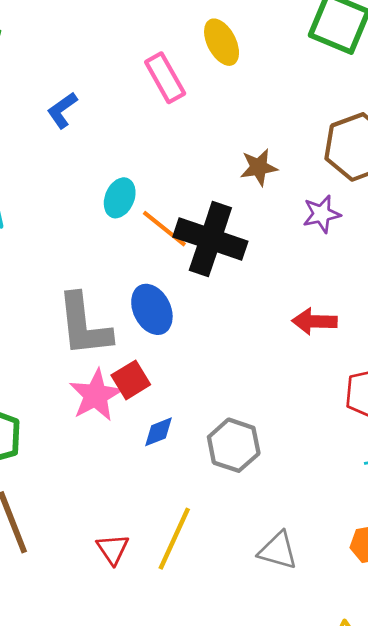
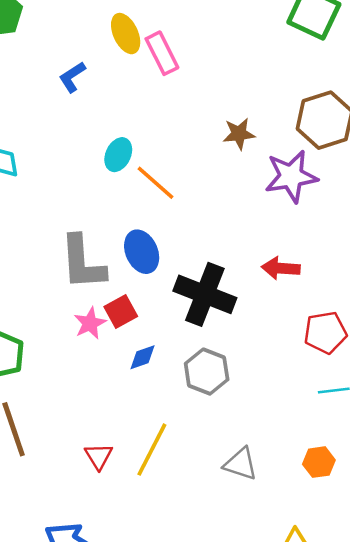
yellow ellipse: (222, 42) -> (126, 34), moved
purple star: (322, 214) -> (291, 176), size x1.6
black cross: (210, 239) -> (205, 294), moved
pink star: (96, 395) -> (90, 323), size x0.7

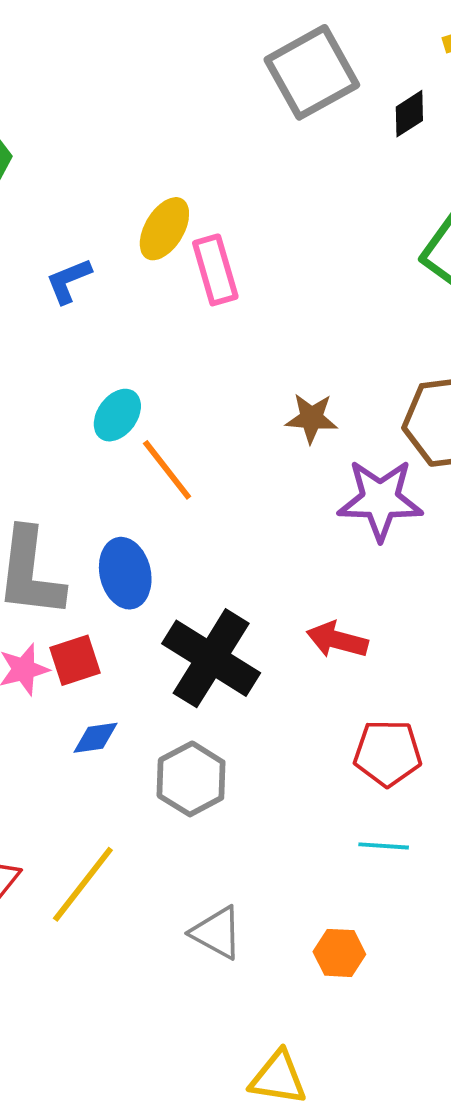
yellow ellipse: (126, 34) -> (164, 229), turned 45

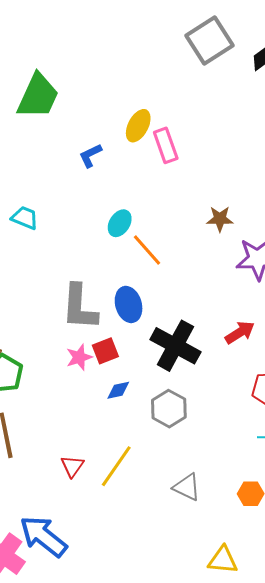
red arrow: (337, 640) -> (240, 332), turned 136

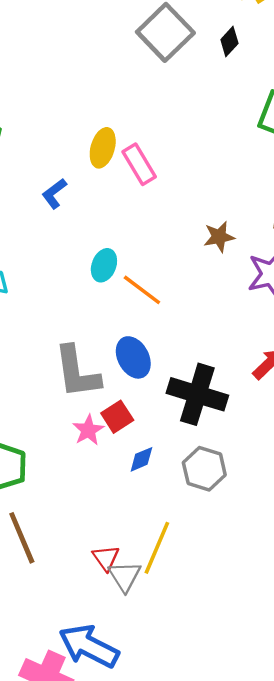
gray triangle: (187, 487) -> (125, 576), moved, turned 44

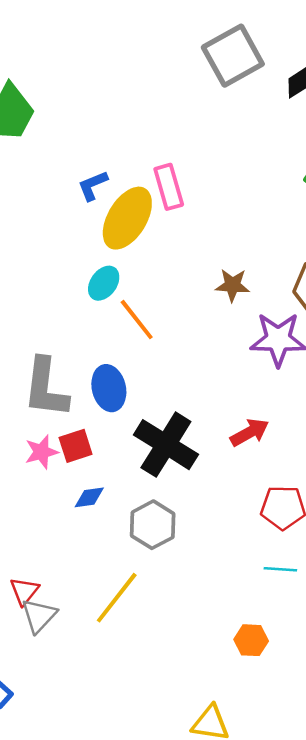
yellow ellipse: (103, 148) -> (127, 218), moved, size x1.5
blue L-shape: (54, 193) -> (93, 185), moved
yellow line: (157, 548) -> (117, 598), moved

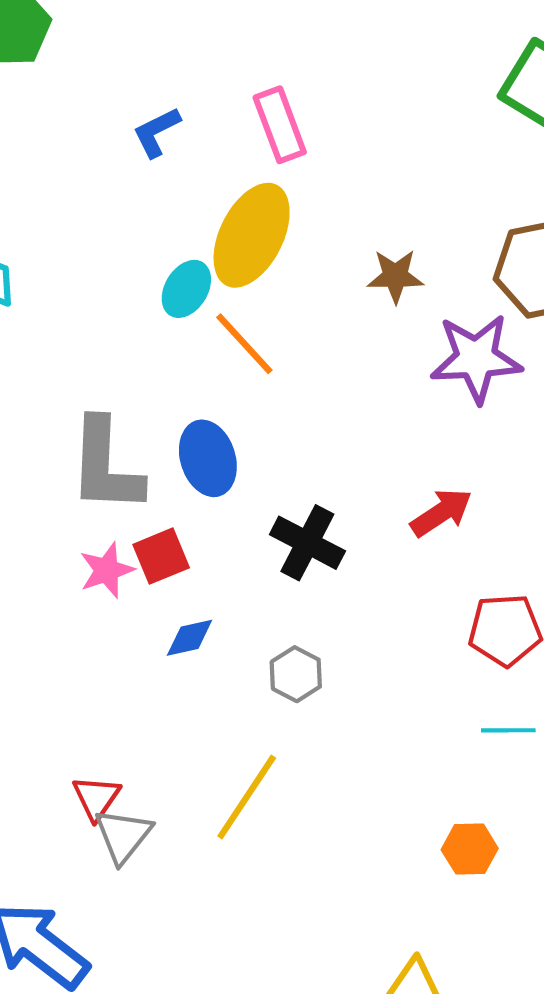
yellow ellipse: (127, 218) -> (252, 235), moved
black cross: (166, 445) -> (307, 543), size x0.7
gray hexagon: (153, 525) -> (296, 674), size x0.7

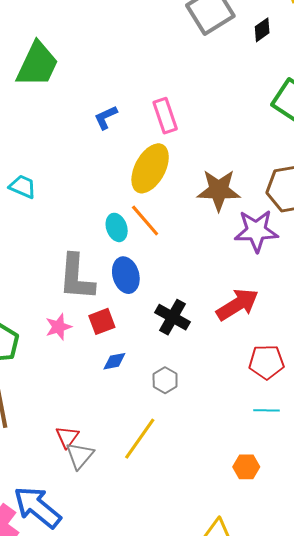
brown star: (395, 276) -> (219, 190), size x1.6
cyan ellipse: (186, 289) -> (117, 227), moved, turned -52
red arrow: (441, 513) -> (237, 305), size x1.4
pink star: (107, 570) -> (58, 327), moved

